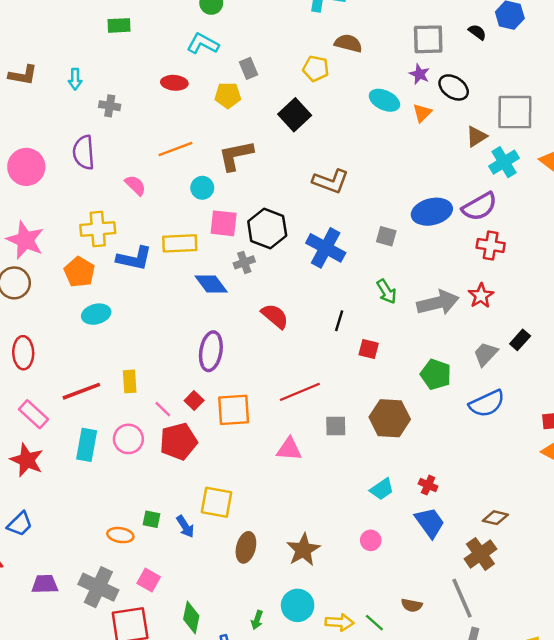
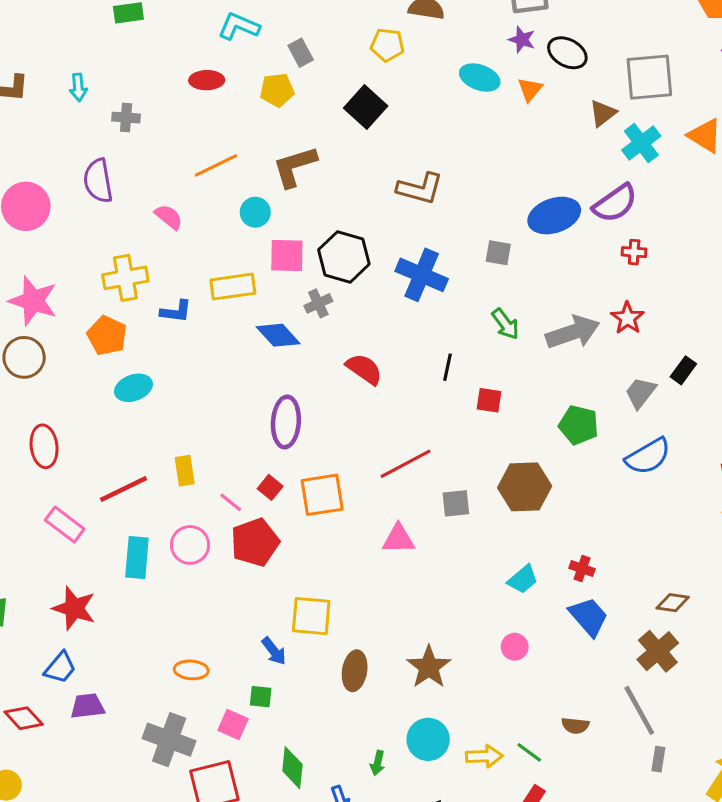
red cross: (491, 245) -> (634, 252), size x0.7
blue L-shape: (134, 258) -> (176, 311), size x0.7
red star: (27, 460) -> (74, 608), moved
green square: (152, 519) -> (261, 697), moved
purple trapezoid: (45, 584) -> (87, 706), moved

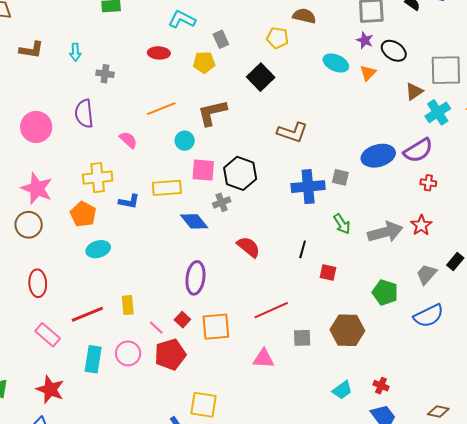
blue cross: (422, 275) -> (308, 187), moved, turned -32

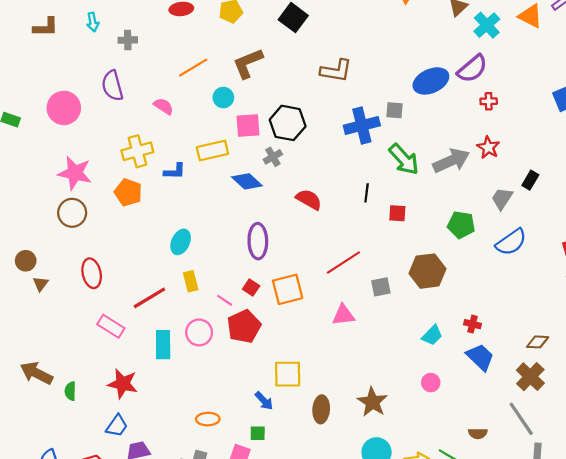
green arrow: (342, 224) -> (404, 159), size x1.5
cyan ellipse: (98, 249) -> (181, 242), moved, turned -40

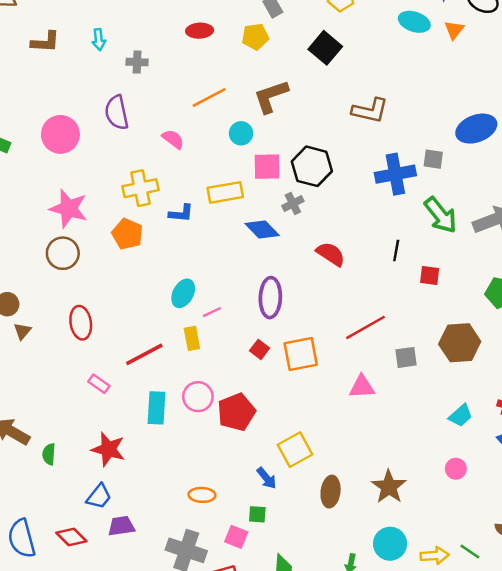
pink line: (225, 300) -> (212, 312), moved, turned -63
pink rectangle: (111, 326) -> (99, 384), size x0.7
red pentagon: (244, 326) -> (236, 412), moved
yellow square: (288, 374) -> (295, 450), turned -32

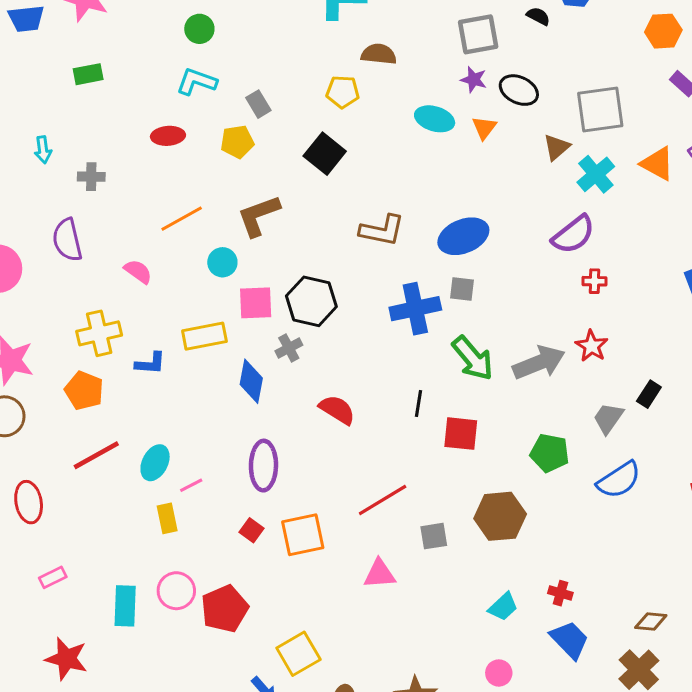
blue ellipse: (476, 129) -> (463, 236), moved
blue diamond: (262, 230) -> (251, 381), turned 56
red square: (430, 275) -> (461, 434), size x1.4
red line: (144, 354) -> (96, 455), moved
pink rectangle: (99, 384) -> (53, 577), turned -60

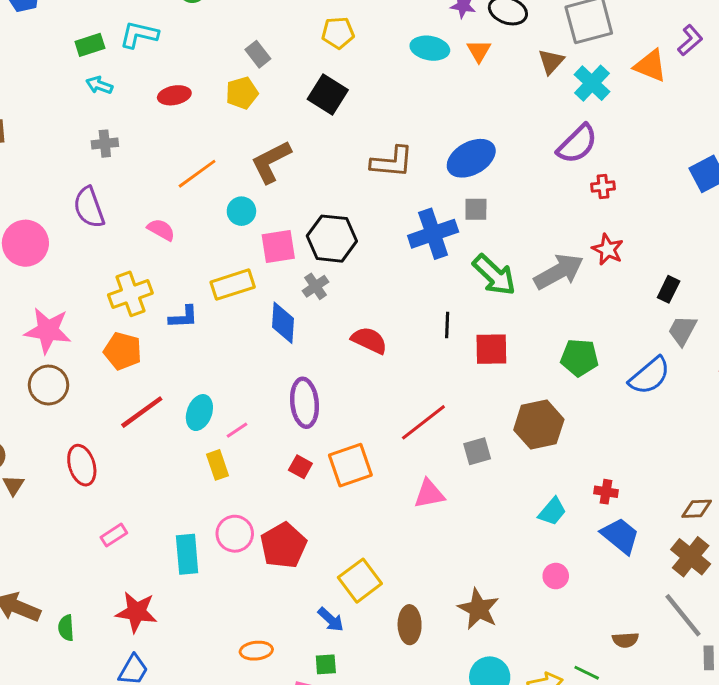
cyan L-shape: (197, 82) -> (139, 35), moved
cyan arrow: (43, 150) -> (99, 85), moved, turned 125
gray trapezoid: (608, 418) -> (682, 330), moved

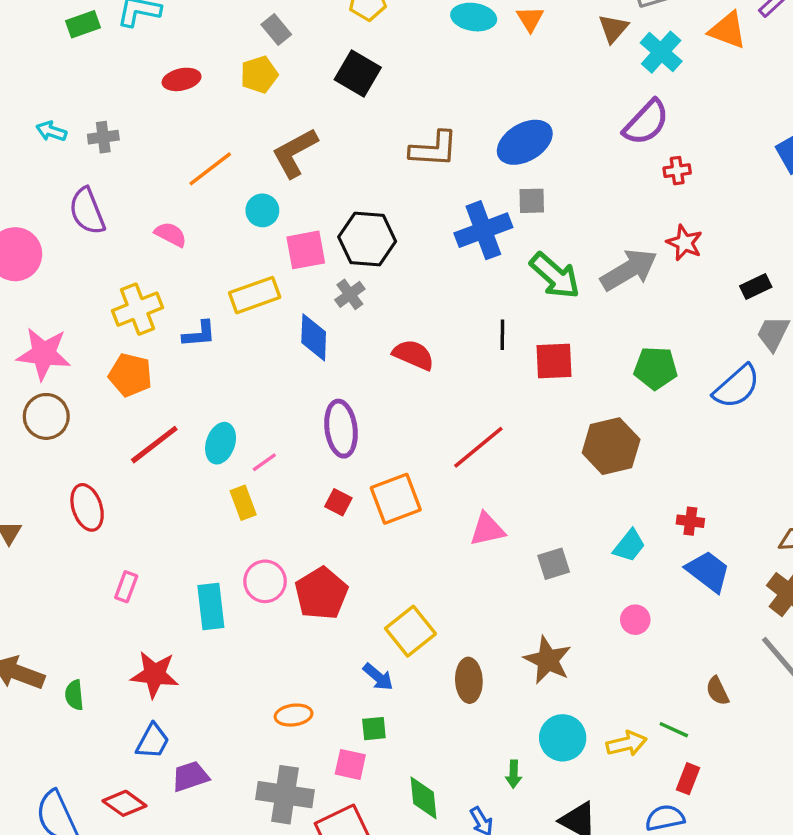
cyan arrow: (99, 85) -> (51, 131), moved
black rectangle: (669, 289) -> (756, 287), turned 40
gray square: (477, 451) -> (554, 564), moved
pink rectangle: (114, 535) -> (126, 587), turned -35
brown semicircle: (625, 640) -> (717, 691), turned 70

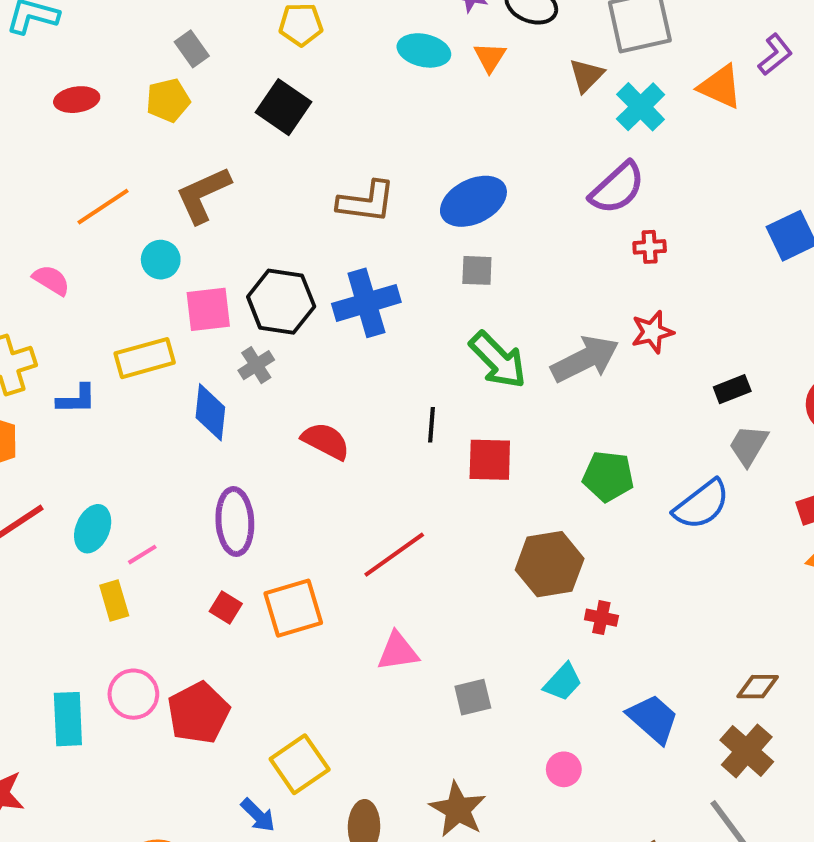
blue cross: (483, 230) -> (366, 303), moved
red star: (685, 243) -> (652, 332), turned 30
red cross: (690, 521) -> (601, 618), moved

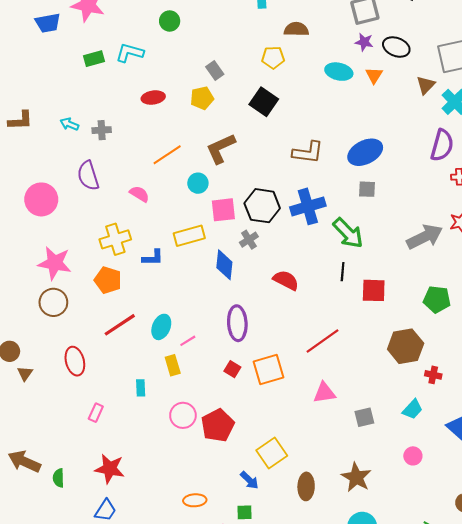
purple semicircle: (617, 188) -> (442, 145), turned -32
green arrow: (498, 360) -> (348, 233), moved
cyan rectangle: (68, 719) -> (141, 388), moved, size x0.6

